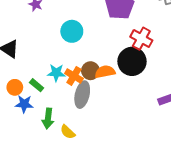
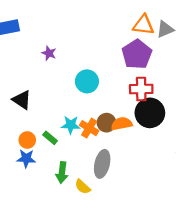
red cross: (141, 39) -> (141, 89), moved, turned -30
gray ellipse: (82, 95) -> (102, 164), moved
blue star: (24, 104) -> (26, 158), moved

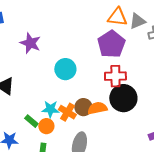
purple star: (49, 53) -> (30, 43), size x1.5
orange circle: (27, 140) -> (46, 126), moved

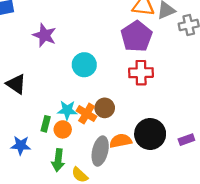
black circle: (123, 98) -> (150, 134), moved
orange semicircle: (97, 108) -> (121, 141), moved
green rectangle: (31, 121) -> (46, 124), turned 64

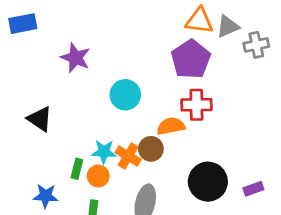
orange semicircle: (121, 141) -> (171, 126), moved

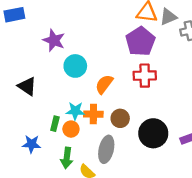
cyan circle: (125, 95) -> (75, 66), moved
orange semicircle: (171, 126) -> (104, 84), moved, turned -42
brown circle: (151, 149) -> (120, 118), moved
orange cross: (128, 156) -> (93, 114), turned -30

